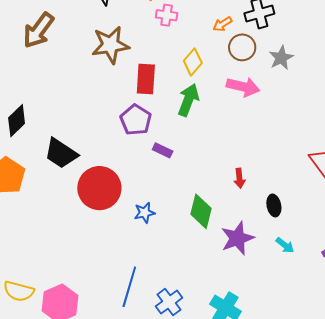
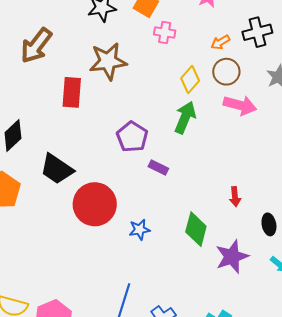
brown circle: (242, 47) -> (226, 72), moved
red rectangle: (146, 79) -> (72, 92), moved

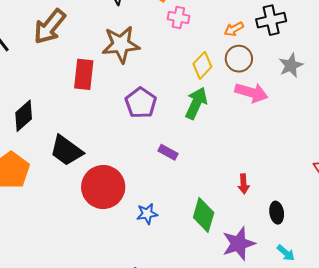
purple pentagon: (132, 137) -> (141, 103), moved

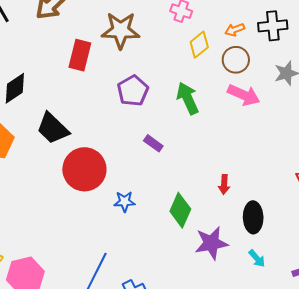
yellow diamond: (202, 65) -> (199, 45), moved
green arrow: (196, 103) -> (188, 98), turned -56
black ellipse: (277, 213) -> (253, 217), size x1.4

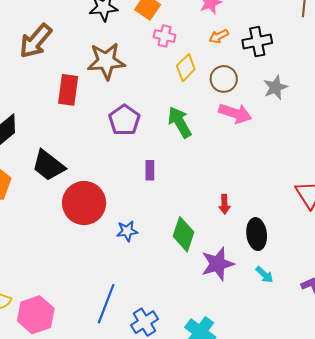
orange arrow: (235, 30) -> (219, 36), moved
purple rectangle: (153, 143) -> (150, 170), turned 60

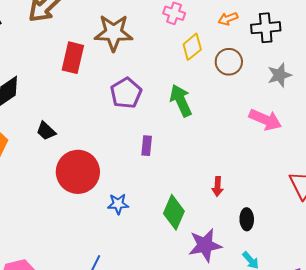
pink arrow: (235, 113) -> (265, 120), moved
black trapezoid: (48, 165) -> (46, 131), size x0.6
black ellipse: (257, 234) -> (247, 219), size x0.7

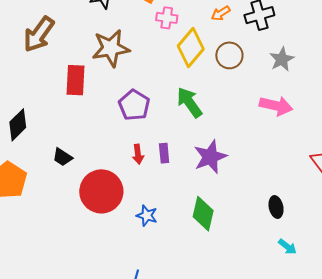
yellow diamond: (192, 47) -> (191, 47), size x1.4
red arrow: (218, 186) -> (138, 154), moved
blue star: (118, 204) -> (147, 216), turned 30
purple star: (205, 245) -> (210, 157), moved

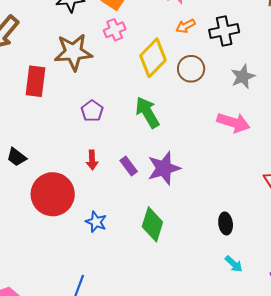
pink cross: (167, 18) -> (115, 30), moved, turned -35
purple pentagon: (134, 105) -> (92, 111), size x0.7
purple rectangle: (164, 153) -> (129, 166), moved, turned -36

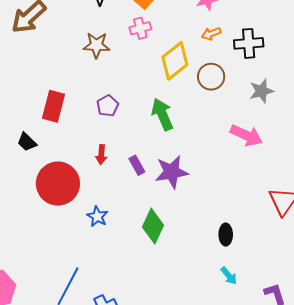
brown star: (73, 52) -> (96, 45), size x0.7
red rectangle: (36, 81) -> (54, 106), moved

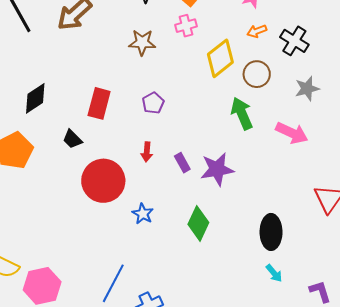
black cross: (249, 43) -> (294, 41), turned 36
green arrow: (162, 114) -> (242, 113), moved
black ellipse: (226, 235) -> (271, 232), size x1.6

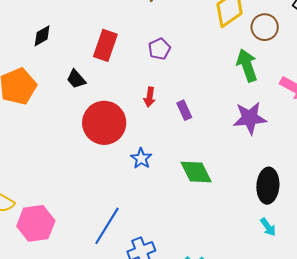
black diamond: (35, 98) -> (42, 36), size x0.7
purple star: (217, 169) -> (250, 118), moved
green diamond: (198, 223) -> (196, 172), turned -56

